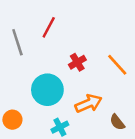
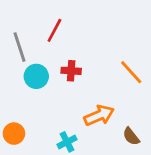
red cross: (77, 62) -> (71, 71), moved, turned 35
cyan circle: (47, 90) -> (36, 76), moved, size x0.7

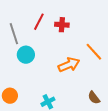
red cross: (71, 71) -> (62, 25), moved
orange arrow: (99, 115) -> (69, 65), moved

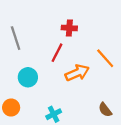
red line: (39, 22) -> (57, 53), moved
cyan circle: (26, 55) -> (28, 77), moved

